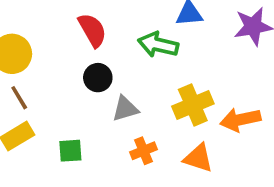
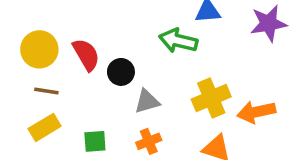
red semicircle: (92, 30) -> (86, 55), moved
brown line: (19, 98) -> (46, 91), turned -50
orange cross: (144, 151) -> (149, 141), moved

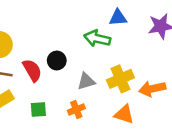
red semicircle: (86, 55) -> (32, 70), moved
gray triangle: (147, 101) -> (86, 81), moved

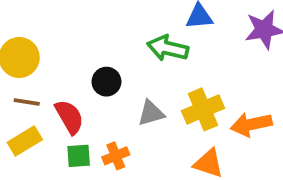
red semicircle: (32, 70) -> (69, 117), moved
orange cross: (76, 109) -> (116, 156), moved

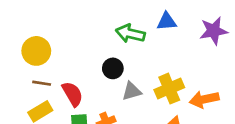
green arrow: (168, 48) -> (130, 33), moved
black circle: (106, 82) -> (113, 68), moved

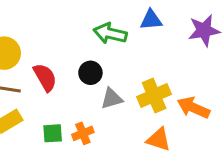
red semicircle: (73, 94) -> (45, 77), moved
orange arrow: (204, 99) -> (193, 108), turned 36

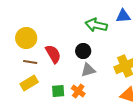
gray triangle: (112, 99) -> (88, 70), moved
orange cross: (83, 133) -> (78, 91), turned -32

